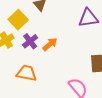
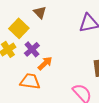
orange arrow: (50, 44) -> (45, 63), moved

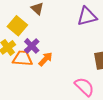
orange trapezoid: (30, 81) -> (22, 59), moved

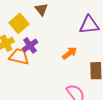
orange arrow: (46, 59) -> (69, 53), moved

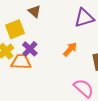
yellow square: (19, 23) -> (15, 29), turned 30

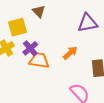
orange trapezoid: (21, 62) -> (39, 60), moved

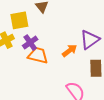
purple triangle: (88, 23) -> (90, 40), moved, turned -30

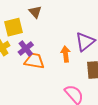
orange arrow: (70, 51) -> (66, 54), turned -56

